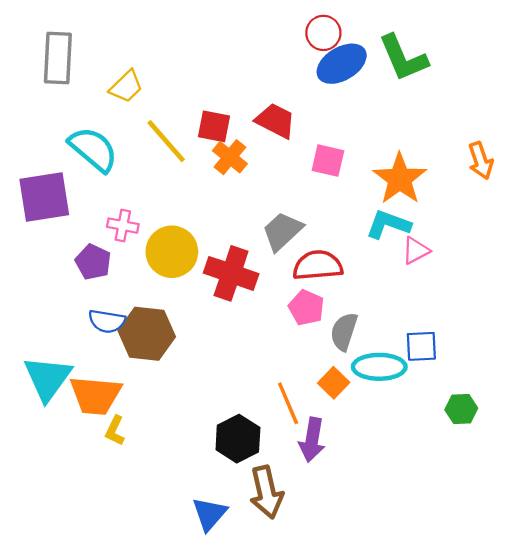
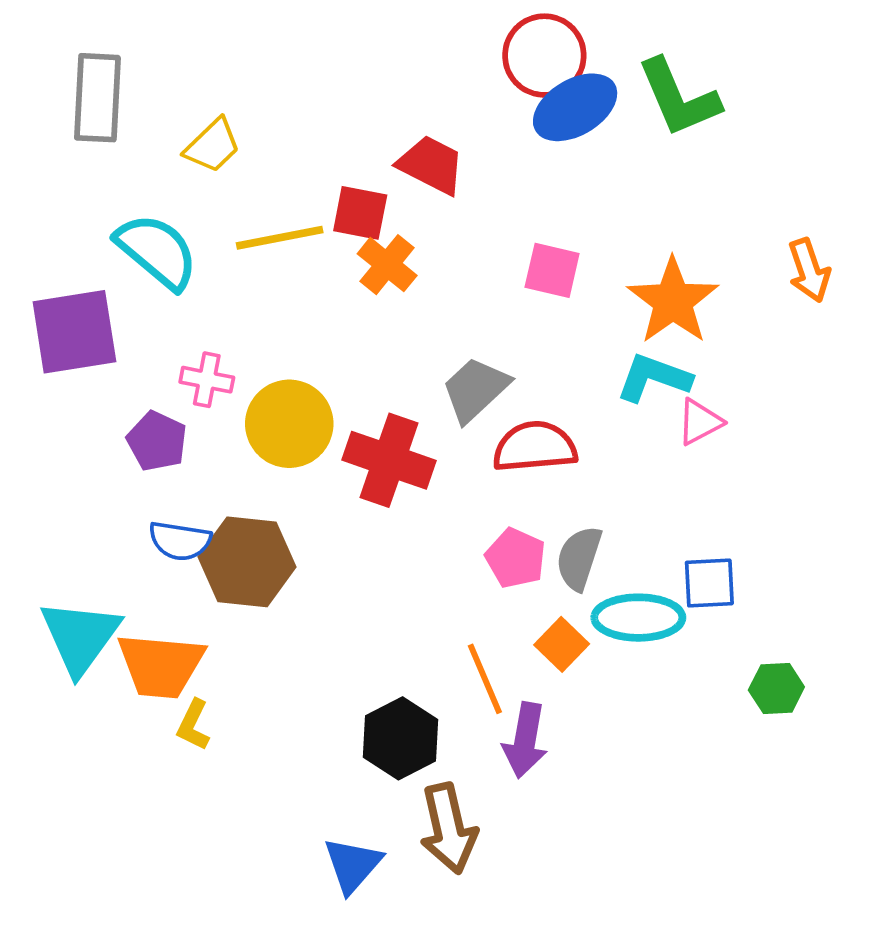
red circle: (323, 33) -> (544, 56), size x1.4
red trapezoid: (276, 121) -> (431, 165), moved
yellow line: (166, 141) -> (280, 238), turned -60
pink pentagon: (306, 308) -> (516, 558), moved

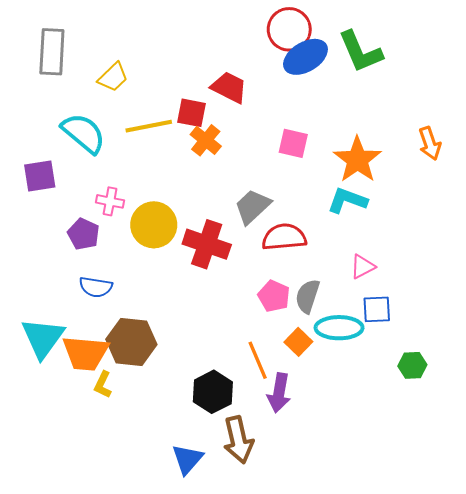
purple square: (74, 332) -> (40, 176), size x0.7
pink triangle: (700, 422) -> (363, 267), moved
brown hexagon: (247, 562) -> (131, 342), moved

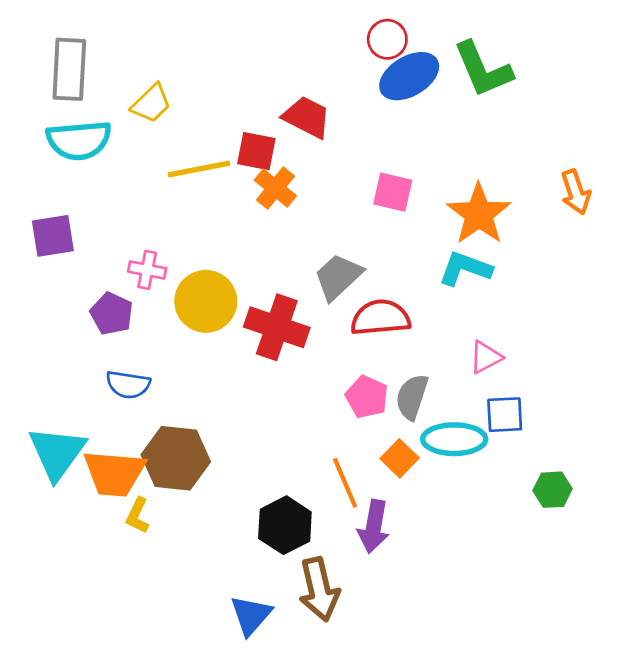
red circle: (289, 29) -> (387, 39), size x0.7
cyan semicircle: (84, 133) -> (79, 140), moved, turned 135

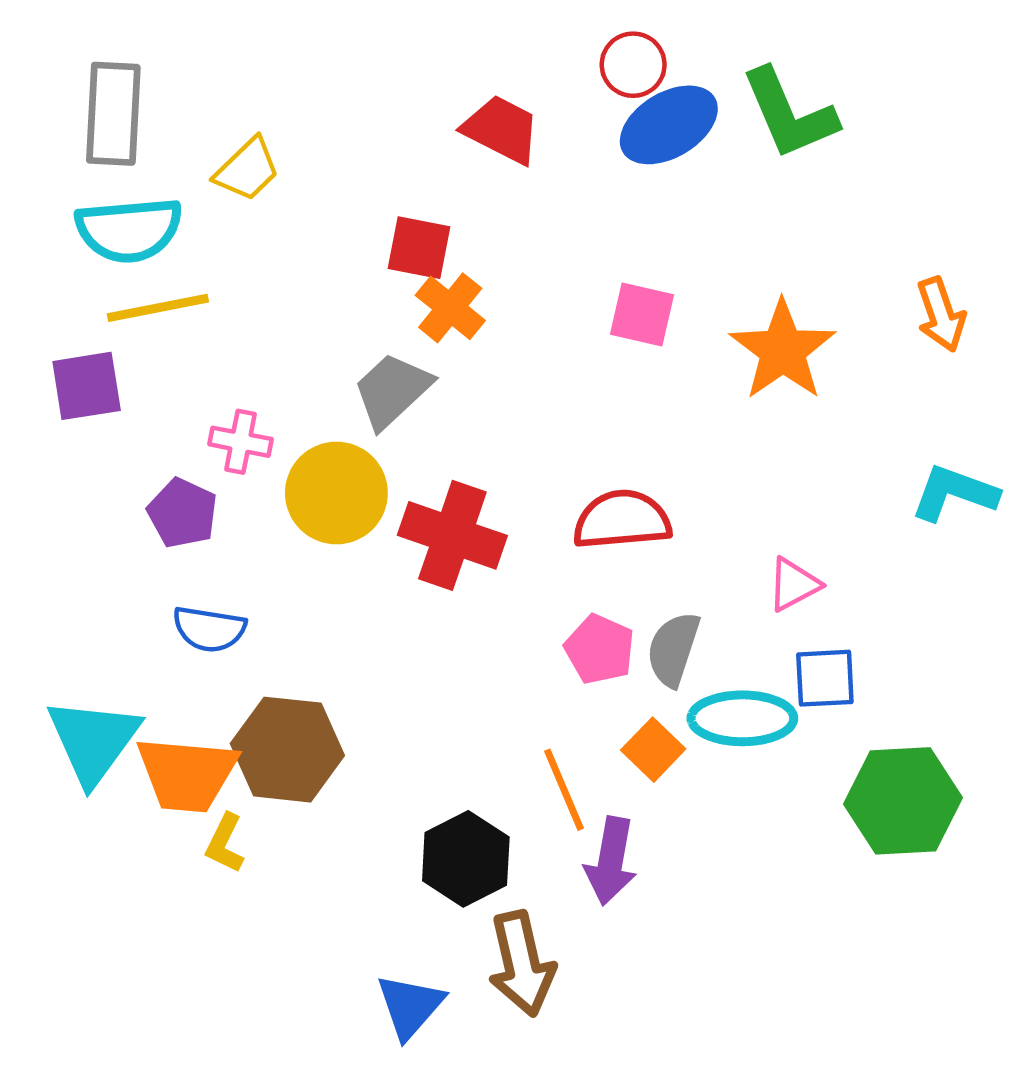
red trapezoid: (307, 117) -> (502, 129), moved
yellow line: (199, 169) -> (158, 308), moved
cyan L-shape: (465, 269) -> (954, 493), moved
gray trapezoid: (338, 277) -> (392, 390), moved
green hexagon: (552, 490) -> (903, 801), size x1.8

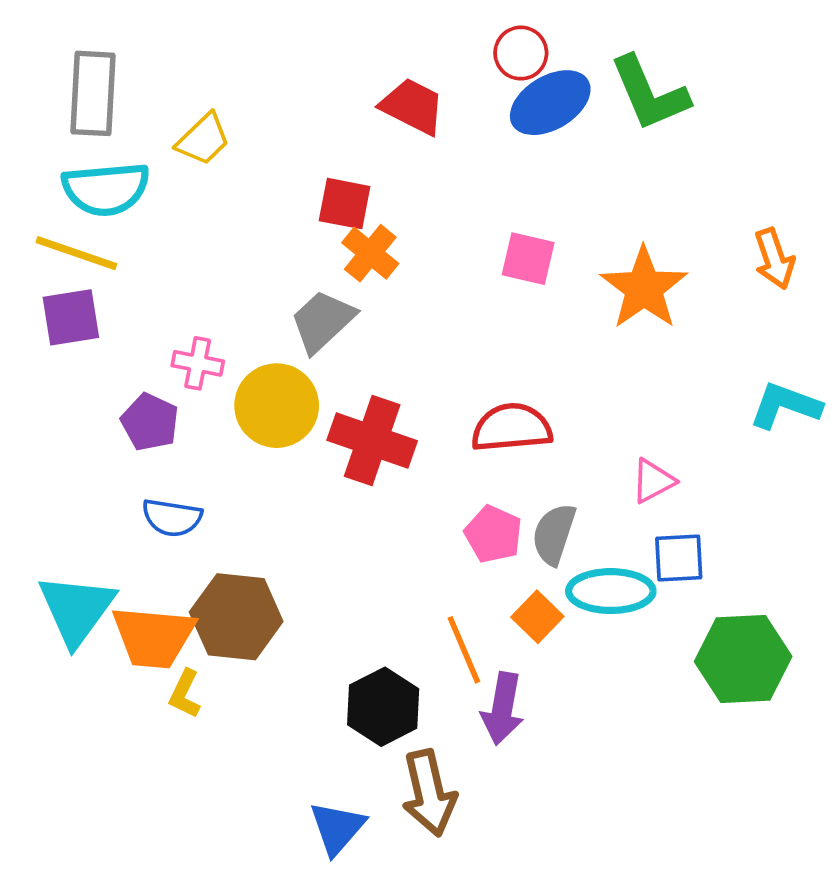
yellow line: (158, 308) -> (76, 253), moved, turned 30

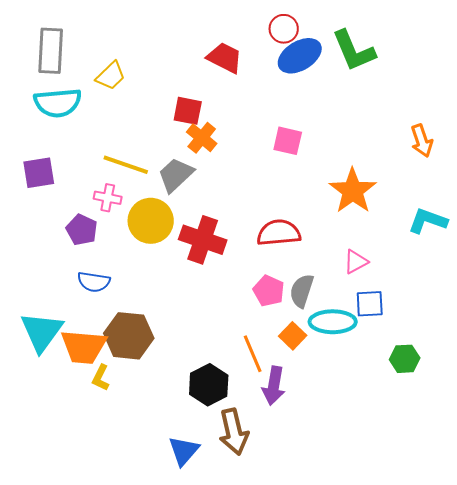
yellow line: (76, 253) -> (126, 165), moved
orange star: (644, 288) -> (353, 191), moved
green hexagon: (743, 659) -> (405, 359), size x0.6

